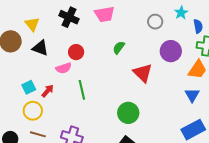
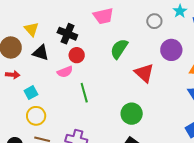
black cross: (69, 17) -> (67, 34), moved
green semicircle: (119, 48) -> (119, 49), size x1.5
red arrow: (48, 91) -> (13, 75), moved, turned 56

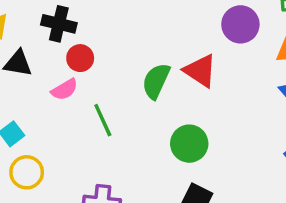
green semicircle: (119, 49) -> (156, 81), moved

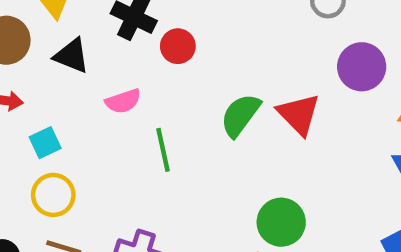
red circle: (80, 58) -> (178, 46), moved
green circle: (189, 144) -> (281, 222), moved

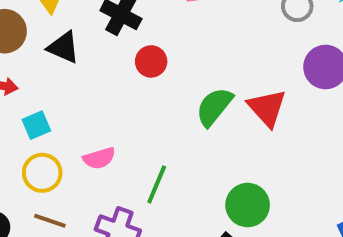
red circle: (178, 46) -> (151, 61), moved
pink semicircle: (123, 101) -> (99, 158), moved
green line: (163, 150) -> (157, 184), moved, turned 33

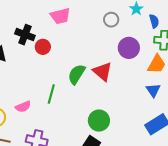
red circle: (151, 61) -> (43, 47), moved
green line: (157, 184) -> (51, 94), moved

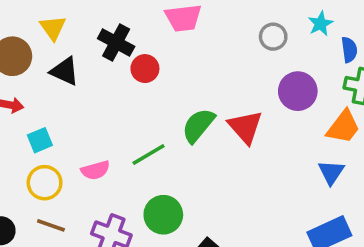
green line: (51, 94) -> (149, 154), turned 36
green circle: (99, 121) -> (163, 215), moved

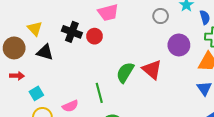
red circle: (145, 69) -> (95, 36), moved
green line: (149, 154) -> (99, 93), turned -66

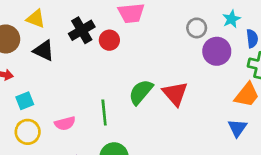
yellow triangle: (35, 29) -> (36, 19), turned -35
black cross: (72, 32) -> (82, 30), turned 30
purple circle: (179, 45) -> (217, 51), moved

